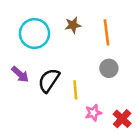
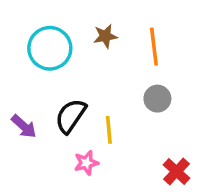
purple arrow: (20, 74) -> (24, 126), moved
pink star: (93, 113) -> (86, 163), moved

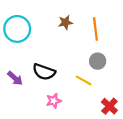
cyan circle: (50, 48) -> (17, 29), moved
black semicircle: (71, 116) -> (44, 72), turned -105
yellow line: (109, 130) -> (84, 80), moved, turned -56

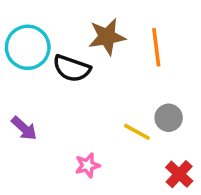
brown star: (65, 22) -> (107, 37), size x1.5
gray circle: (98, 61) -> (169, 118), moved
black semicircle: (44, 72) -> (72, 68), moved

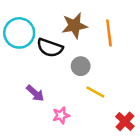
gray circle: (169, 118) -> (81, 66), moved
purple arrow: (24, 128) -> (35, 93), moved

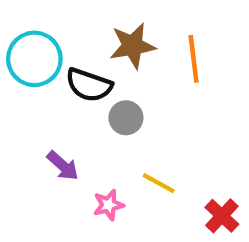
gray circle: (81, 66) -> (126, 118), moved
yellow line: (95, 92) -> (159, 183), moved

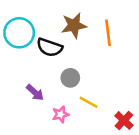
gray circle: (126, 118) -> (70, 78), moved

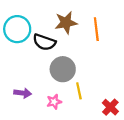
gray circle: (70, 78) -> (63, 69), size x1.5
purple arrow: (35, 92) -> (23, 93), moved, turned -35
yellow line: (89, 102) -> (79, 91), turned 49

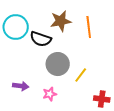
yellow line: (79, 91) -> (81, 75), moved, turned 49
red cross: (110, 107) -> (102, 99), turned -35

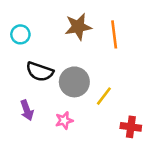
cyan circle: (16, 27) -> (20, 34), size x0.6
black semicircle: (41, 39) -> (40, 72), moved
purple arrow: (21, 86) -> (27, 110), turned 63

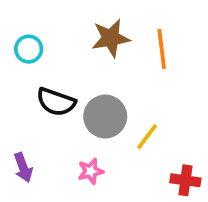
purple arrow: (27, 110) -> (23, 168), moved

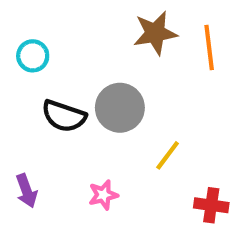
brown star: (111, 38) -> (155, 33), moved
orange line: (162, 49) -> (209, 48), moved
gray circle: (105, 116) -> (120, 108), moved

